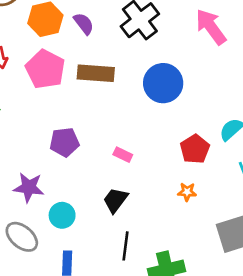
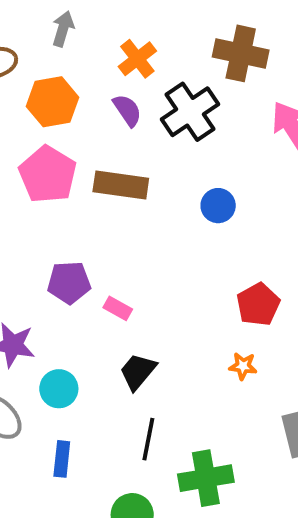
purple semicircle: (84, 24) -> (127, 110), moved
blue circle: (163, 83) -> (218, 206), size x0.6
pink rectangle: (123, 155) -> (118, 308), moved

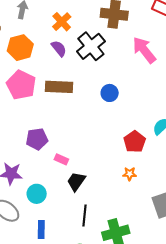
pink rectangle: (118, 308) -> (61, 159), moved

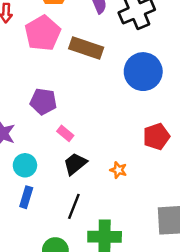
blue circle: (110, 93) -> (143, 72), size x1.8
orange star: (130, 174) -> (118, 170), moved
blue rectangle: (41, 230) -> (26, 197), moved

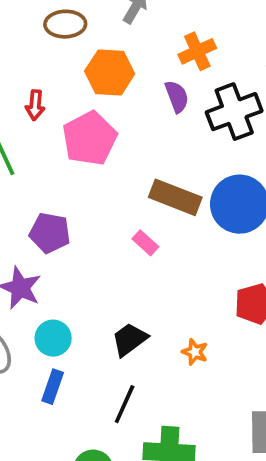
brown rectangle: (86, 48) -> (175, 197), moved
purple pentagon: (43, 102) -> (50, 233), moved
pink rectangle: (65, 133) -> (145, 243), moved

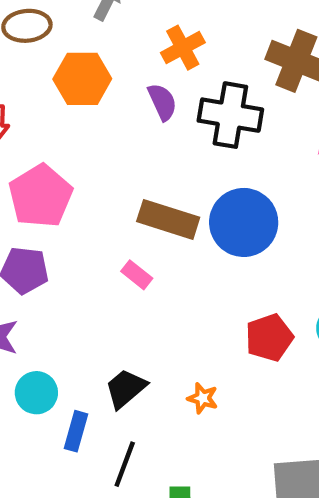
black cross: (234, 112) -> (230, 115), turned 34
pink pentagon: (90, 138) -> (41, 196), moved
blue rectangle: (53, 387) -> (76, 431), moved

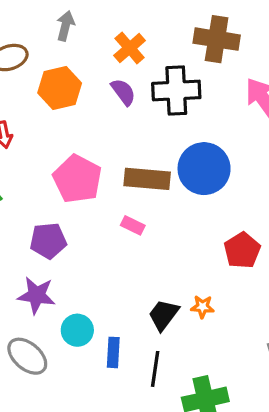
pink pentagon: (41, 196) -> (77, 179), moved
black trapezoid: (126, 388) -> (164, 315), moved

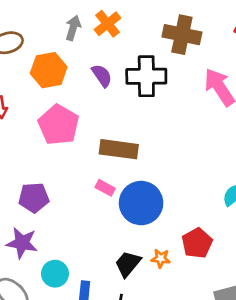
gray arrow: (65, 26) -> (73, 28), moved
orange cross: (130, 48) -> (108, 24), moved
blue circle: (204, 169) -> (141, 203), moved
pink pentagon: (77, 179) -> (59, 125), moved
red pentagon: (242, 250) -> (197, 243), moved

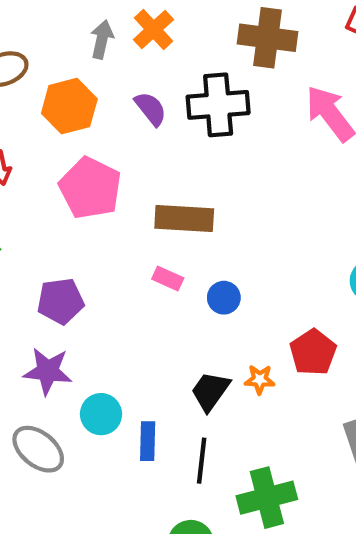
blue circle: (141, 203) -> (224, 298), size x0.5

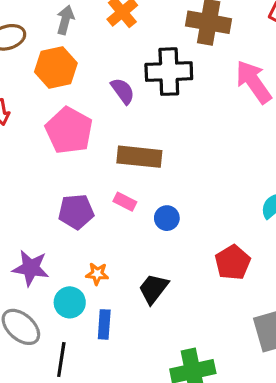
gray arrow: (102, 39) -> (65, 20), moved
purple semicircle: (151, 109) -> (123, 91), moved
purple pentagon: (60, 301) -> (76, 212), moved
orange star: (260, 379) -> (97, 274), moved
black line: (202, 461) -> (61, 360), moved

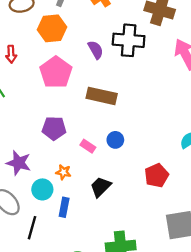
pink rectangle: (125, 202) -> (88, 146), moved

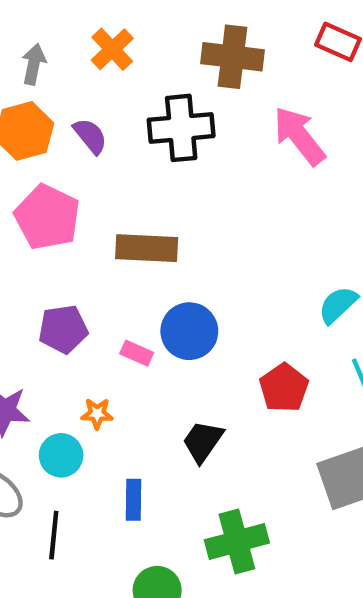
purple semicircle: (96, 50) -> (90, 136), moved
blue circle: (115, 140) -> (189, 331), size x1.6
black trapezoid: (101, 187) -> (203, 441), moved
blue rectangle: (64, 207) -> (133, 500), moved

